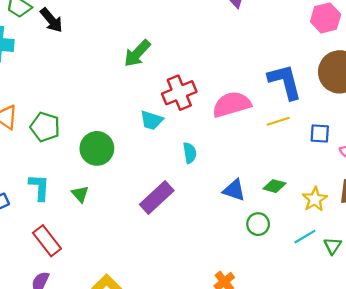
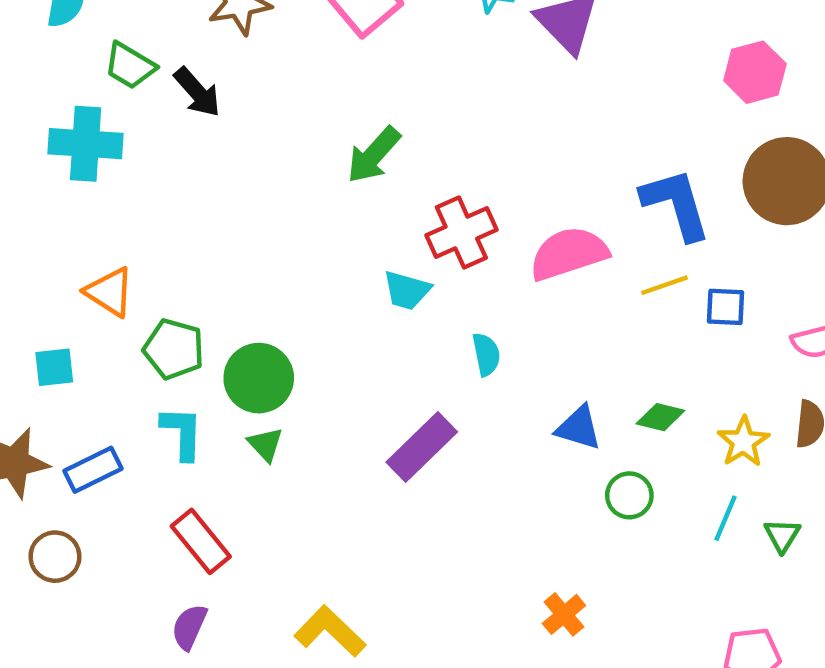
green pentagon: (45, 127) -> (174, 349), moved
blue square: (320, 134) -> (726, 307), moved
green circle: (97, 148) -> (259, 378), moved
cyan line: (305, 237) -> (725, 518), turned -35

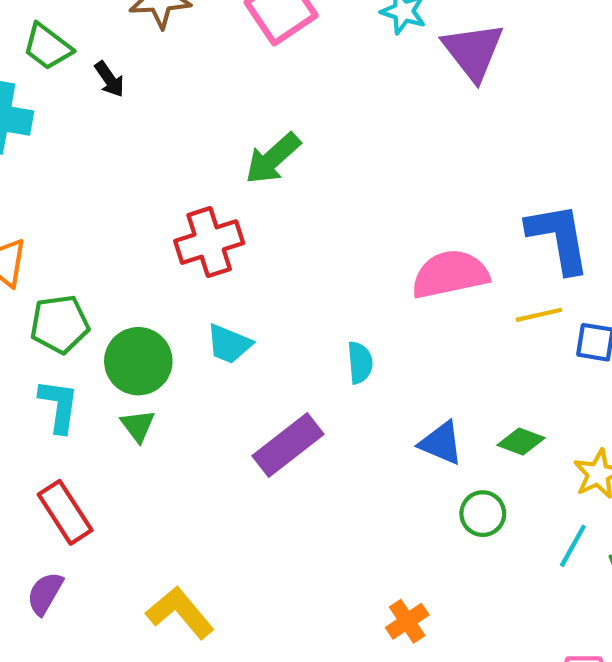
black arrow: (197, 92) -> (110, 79), size x0.7
red cross: (461, 233) -> (209, 242), moved
cyan trapezoid: (407, 290) -> (229, 344), moved
green pentagon: (174, 349) -> (60, 324), turned -30

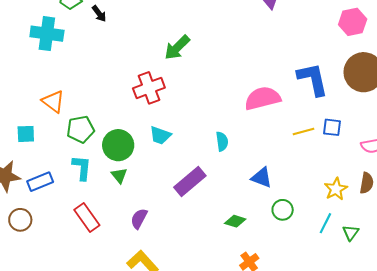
yellow line: (539, 315) -> (303, 132), moved
green diamond: (521, 441) -> (235, 221), moved
purple semicircle: (45, 593) -> (139, 219), moved

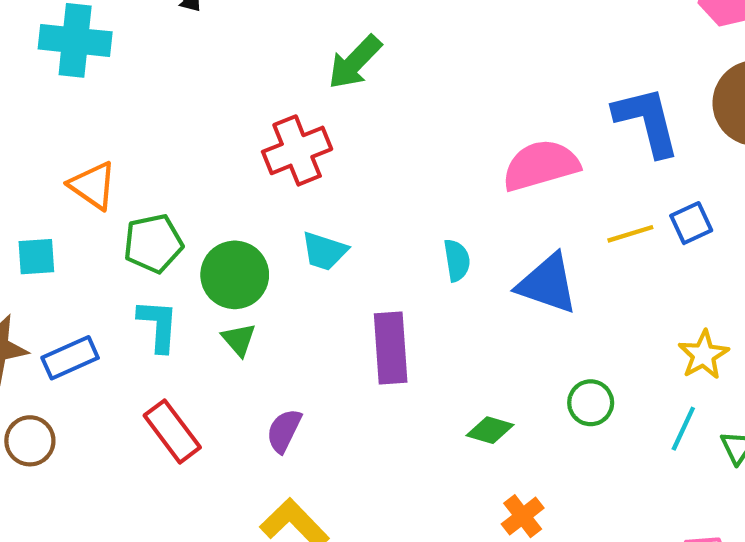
blue square: (332, 127) -> (691, 223), turned -30
blue triangle: (262, 178) -> (547, 284), moved, size x1.4
purple rectangle: (190, 181) -> (391, 348), turned -52

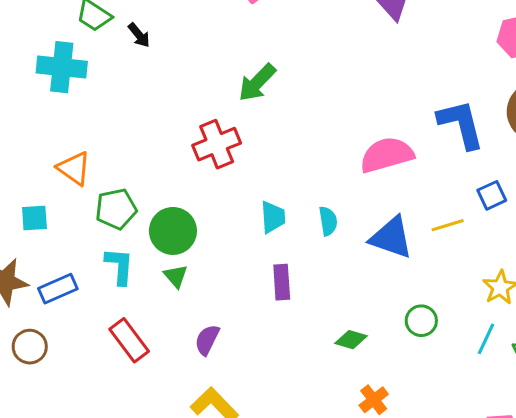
yellow line: (630, 234) -> (448, 225), moved
cyan trapezoid: (324, 251) -> (273, 217), moved, turned -112
purple rectangle: (391, 348) -> (282, 282), size x0.7

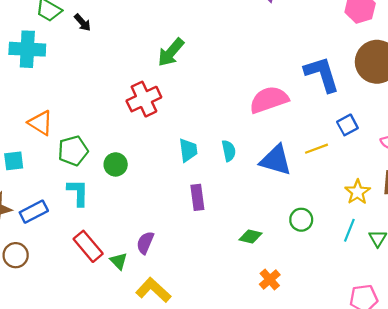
green circle: (173, 231) -> (116, 164), size x0.7
green triangle: (176, 276) -> (119, 261), moved

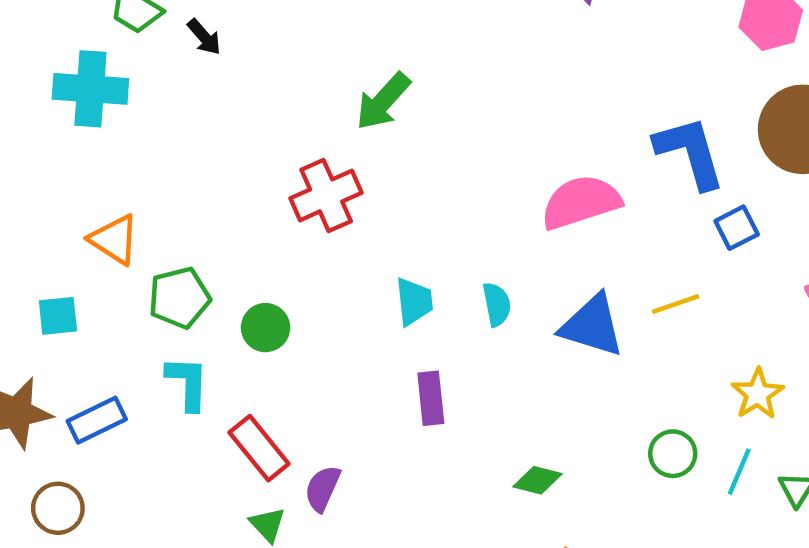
blue square: (347, 125) -> (737, 228), moved
green circle: (301, 220) -> (673, 454), moved
red rectangle: (88, 246) -> (259, 448), moved

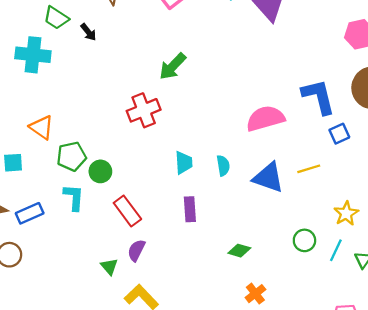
green circle: (266, 328) -> (100, 171), moved
red rectangle: (259, 448) -> (127, 211), moved

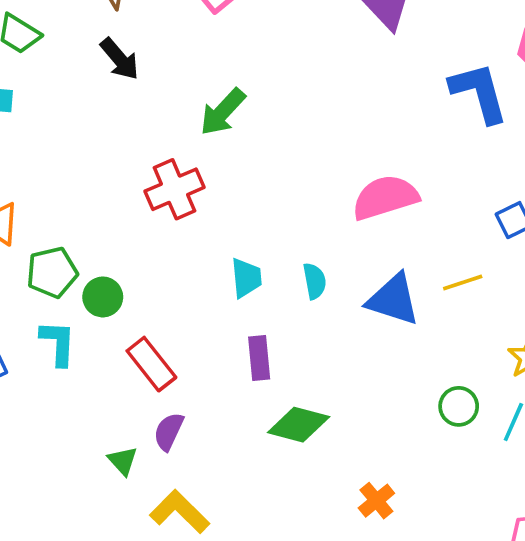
black arrow: (88, 32) -> (120, 59), moved, size x1.4
blue L-shape: (318, 97) -> (479, 93), moved
green diamond: (239, 251) -> (299, 425), moved, size x1.5

